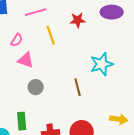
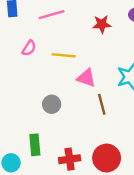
yellow line: (51, 35) -> (64, 55), moved, turned -66
pink triangle: (26, 60) -> (86, 78), moved

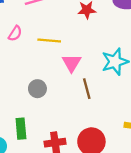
pink triangle: (86, 78) -> (71, 63), turned 42

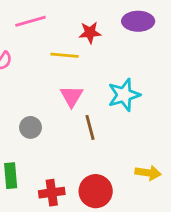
yellow line: (49, 40) -> (64, 55), moved

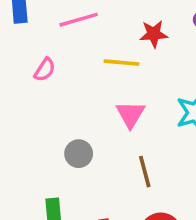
brown line: (90, 127) -> (145, 172), moved

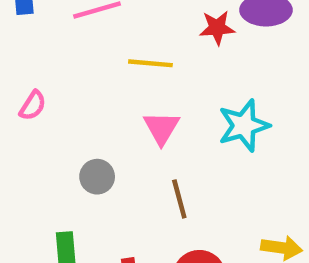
red star: (154, 34) -> (217, 28), moved
pink semicircle: (45, 70) -> (33, 106), moved

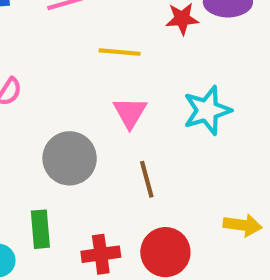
gray circle: (97, 177) -> (70, 158), size x1.6

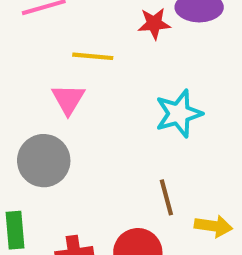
pink triangle: (130, 112) -> (68, 99), moved
brown line: (147, 179) -> (166, 197), moved

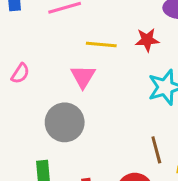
red star: (154, 24) -> (147, 40), moved

